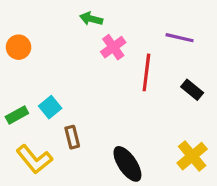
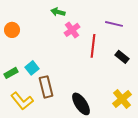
brown rectangle: (72, 137) -> (46, 87), size x1.5

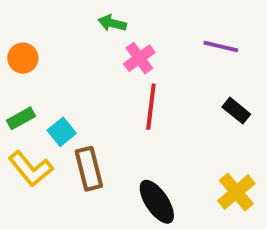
red line: (93, 46) -> (151, 107), moved
green rectangle: (11, 73) -> (21, 118), moved
yellow L-shape: (22, 101) -> (31, 169), moved

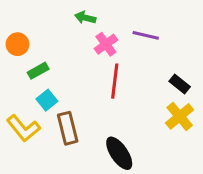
purple line: (221, 46) -> (146, 35), moved
green rectangle: (21, 118) -> (38, 71), moved
yellow cross: (236, 192) -> (180, 116), moved

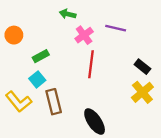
green rectangle: (38, 71) -> (41, 56), moved

